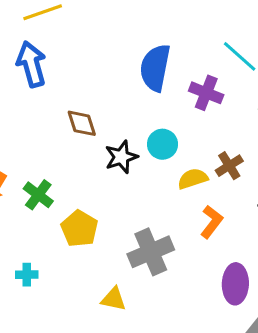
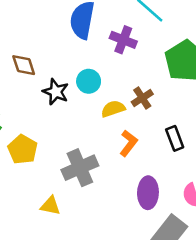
black star: (121, 157) -> (56, 92), turned -30

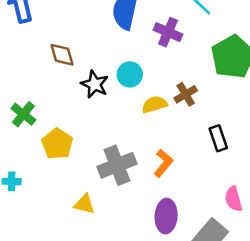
orange L-shape: (128, 143) -> (163, 163), moved
purple ellipse: (148, 193) -> (166, 216), moved

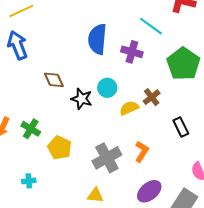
yellow triangle: (84, 204) -> (95, 195), moved
purple ellipse: (166, 216) -> (149, 191), turned 55

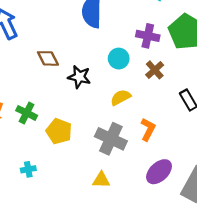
purple cross: (132, 52) -> (148, 36), moved
cyan circle: (107, 88) -> (119, 59), moved
yellow semicircle: (129, 108) -> (121, 97), moved
gray cross: (107, 158) -> (111, 139), turned -32

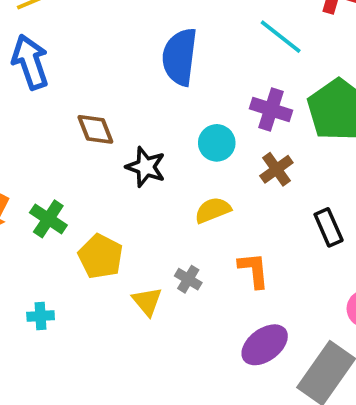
orange L-shape: (148, 129) -> (254, 270), turned -40
gray cross: (111, 139) -> (188, 279), size x0.5
yellow triangle: (101, 180) -> (147, 301), moved, turned 42

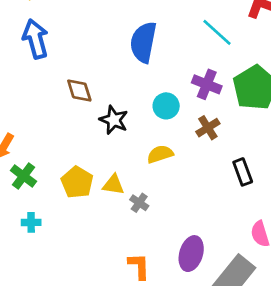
green cross: (48, 219) -> (23, 176), moved
orange L-shape: (254, 270) -> (139, 266), moved
yellow triangle: (147, 301) -> (113, 185), moved, turned -45
purple ellipse: (265, 345) -> (191, 254), turned -40

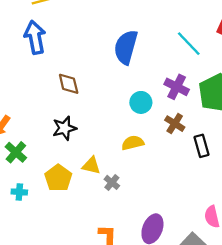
black star: (114, 120) -> (64, 128), moved, turned 30
brown cross: (208, 128) -> (175, 124), turned -30
black rectangle: (243, 172) -> (201, 146), moved
yellow pentagon: (77, 182) -> (58, 178), moved

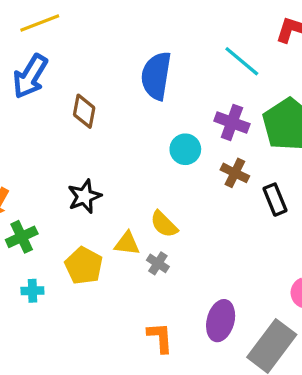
blue arrow: (35, 37) -> (30, 76), turned -132
brown diamond: (69, 84) -> (84, 111), moved, turned 30
yellow semicircle: (133, 143) -> (164, 224), moved, turned -115
green cross: (16, 152) -> (22, 237), turned 30

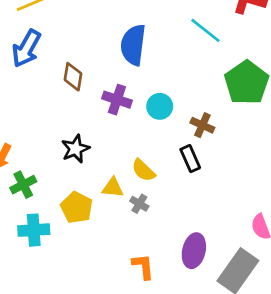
purple cross: (232, 122) -> (117, 100), moved
black rectangle: (275, 200) -> (190, 159), moved
cyan cross: (32, 291) -> (34, 230), size x1.6

